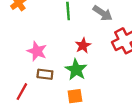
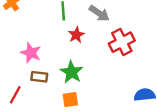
red star: (83, 45) -> (76, 35), moved

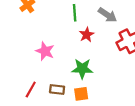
green star: (72, 72) -> (82, 69), turned -30
brown rectangle: (39, 77) -> (57, 89), moved

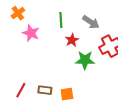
pink star: (45, 51) -> (31, 33), moved
green star: (82, 69) -> (85, 60), moved

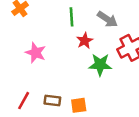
pink star: (31, 33) -> (36, 53), moved

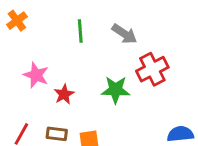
red star: (85, 41) -> (64, 94), moved

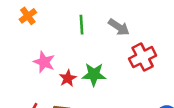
green star: (116, 90) -> (94, 74), moved

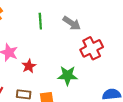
green star: (94, 74) -> (68, 75), moved

